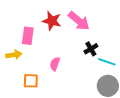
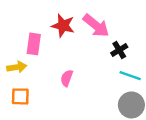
black cross: (91, 49) -> (119, 50), moved
orange square: (31, 81) -> (20, 96), moved

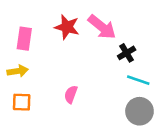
pink rectangle: (34, 44) -> (24, 39), moved
pink semicircle: (67, 78) -> (71, 94), moved

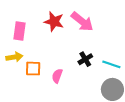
black cross: (127, 53) -> (85, 59), moved
orange square: (22, 102) -> (33, 69), moved

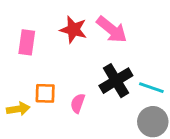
yellow arrow: (14, 57) -> (18, 109), moved
black cross: (85, 59) -> (116, 81), size x1.6

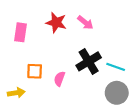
pink arrow: (112, 30) -> (85, 23), size x0.7
yellow arrow: (18, 109) -> (16, 93), moved

